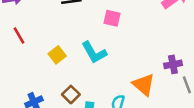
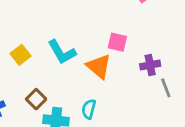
pink square: (112, 18) -> (117, 42), moved
orange triangle: (144, 85) -> (99, 66), moved

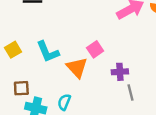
pink square: (117, 42) -> (95, 49), turned 35
brown square: (36, 99) -> (21, 88), turned 35

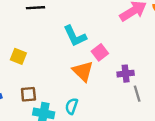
yellow square: (13, 50) -> (18, 56), turned -35
cyan L-shape: (48, 52) -> (75, 36), moved

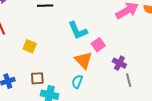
purple cross: (126, 74) -> (119, 63), turned 32
cyan semicircle: (72, 106) -> (77, 82), moved

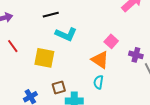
cyan L-shape: (78, 30) -> (66, 34), moved, turned -30
yellow square: (30, 46) -> (44, 58), size x1.5

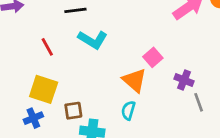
red line: (13, 46) -> (47, 47), moved
yellow square: (44, 58) -> (44, 89), moved

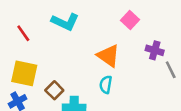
pink square: (153, 57) -> (130, 20), moved
brown square: (73, 111) -> (54, 90), turned -30

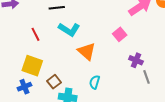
orange triangle: (108, 56) -> (87, 51), moved

